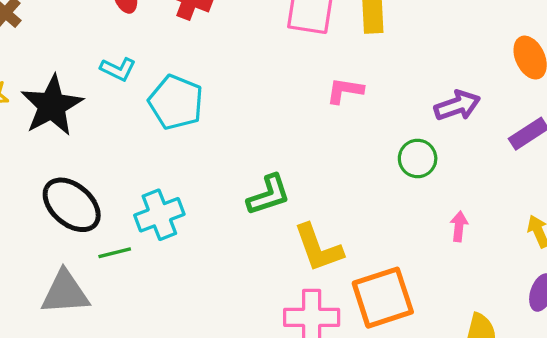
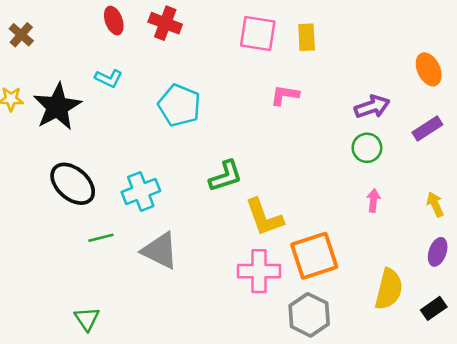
cyan pentagon: (176, 102) -> (179, 105), moved
green circle: (418, 158) -> (367, 148), moved
green line: (115, 253) -> (101, 238), moved
gray triangle: (65, 293) -> (160, 251), moved, turned 30

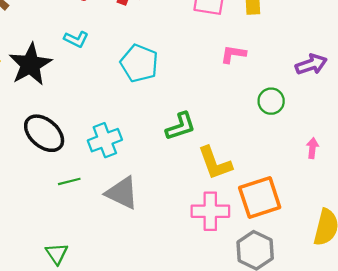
green circle: (367, 148) -> (271, 101), moved

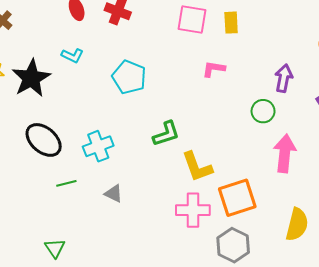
purple arrow: (311, 64) -> (284, 78), turned -60
green circle: (271, 101) -> (263, 111), moved
pink arrow: (312, 148) -> (285, 153), size x2.0
gray triangle: (122, 193) -> (114, 194), size x0.6

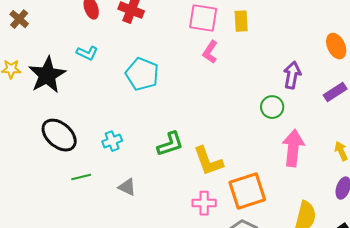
pink L-shape: (214, 69) -> (210, 52), moved, turned -65
green L-shape: (166, 134) -> (170, 144), moved
cyan cross: (98, 146) -> (112, 141), size x0.7
pink cross: (193, 210) -> (204, 203), size x0.7

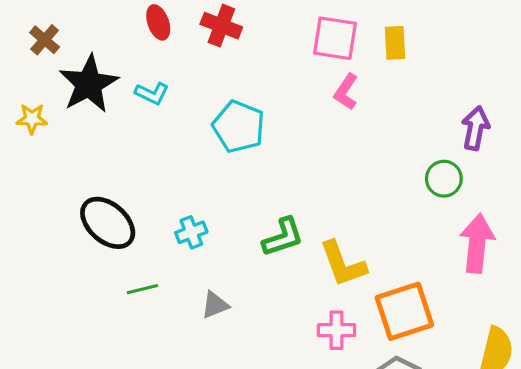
black star: (47, 75) -> (89, 84), moved
gray triangle: (127, 187) -> (215, 305), turned -48

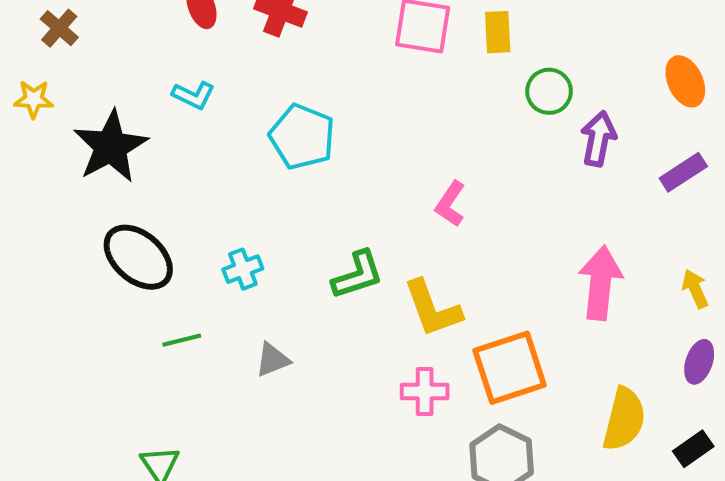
black star: (89, 84) -> (111, 147), moved
pink L-shape: (346, 92) -> (450, 204), moved
yellow star: (32, 119) -> (34, 99), moved
green circle: (444, 179) -> (549, 91), moved

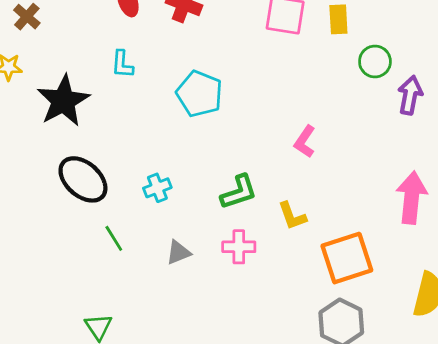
cyan L-shape: (194, 95) -> (122, 64), turned 68
yellow L-shape: (433, 309) -> (292, 216), size x0.7
green line: (182, 340) -> (114, 238), turned 72
pink cross: (425, 391) -> (239, 247), moved

